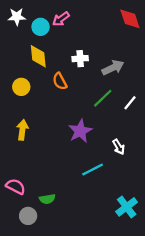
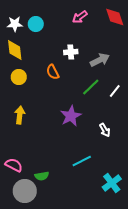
white star: (17, 17) -> (15, 24), moved
pink arrow: (61, 19) -> (80, 17), moved
yellow diamond: (38, 56) -> (15, 50), moved
cyan line: (93, 170) -> (82, 161), moved
gray circle: (28, 216) -> (25, 191), size x1.5

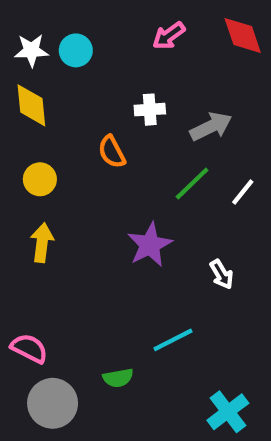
yellow circle: (19, 77) -> (40, 179), moved
green semicircle: (42, 176) -> (118, 378), moved
cyan cross: (112, 183) -> (228, 412), moved

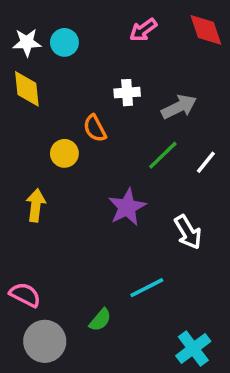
yellow circle: (40, 179) -> (64, 153), moved
white arrow: (222, 274) -> (188, 232), size x1.4
green semicircle: (118, 378) -> (100, 320), turned -40

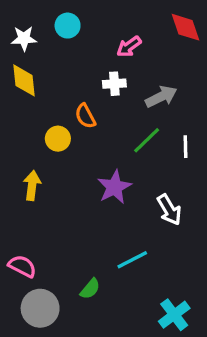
pink arrow: (143, 30) -> (129, 47), moved
cyan circle: (64, 42) -> (68, 26), moved
white line: (206, 162) -> (185, 147), turned -40

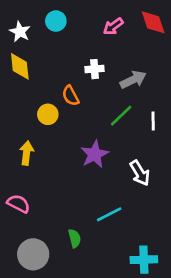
white star: (24, 38) -> (20, 32), turned 30
pink arrow: (129, 47) -> (113, 26), moved
pink semicircle: (22, 266) -> (19, 204), moved
green semicircle: (90, 289) -> (75, 238), turned -54
cyan cross: (174, 315) -> (144, 260), turned 35

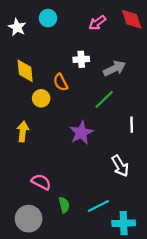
yellow diamond: (20, 66) -> (25, 71), moved
white line: (153, 121) -> (132, 125), moved
white arrow: (140, 173) -> (120, 166), moved
pink semicircle: (19, 204) -> (41, 182), moved
cyan line: (109, 214) -> (98, 206), moved

